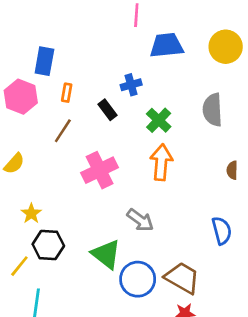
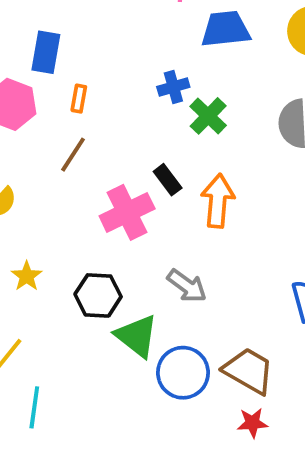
black rectangle: (107, 110) -> (168, 180), moved
green cross: (159, 120) -> (208, 116), moved
black hexagon: (48, 245) -> (98, 295), moved

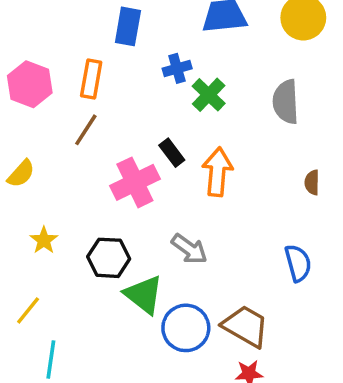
blue rectangle: (46, 52) -> (128, 26), moved
orange rectangle: (79, 99) -> (91, 79), size x1.5

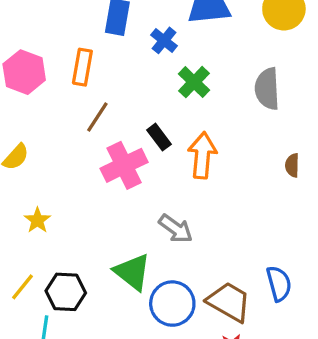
blue cross: (177, 68) -> (164, 40), moved, turned -35
brown line: (86, 130) -> (97, 117), moved
black hexagon: (109, 258) -> (66, 292), moved
blue semicircle: (298, 263) -> (279, 284), moved

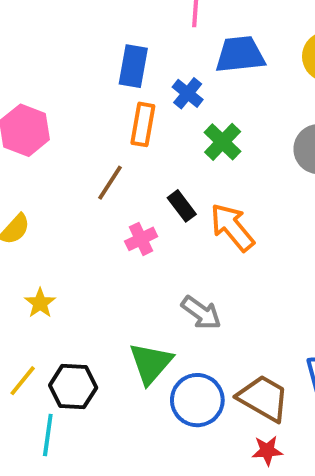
orange rectangle: (82, 67) -> (143, 124), moved
orange arrow: (202, 155) -> (232, 227), turned -45
pink cross: (124, 165) -> (141, 239), size x0.6
green triangle: (132, 272) -> (151, 363), turned 33

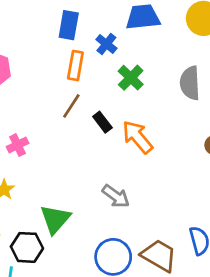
brown line: (110, 183) -> (71, 106), moved
pink cross: (141, 239) -> (18, 145), moved
green triangle: (151, 363) -> (55, 219), moved

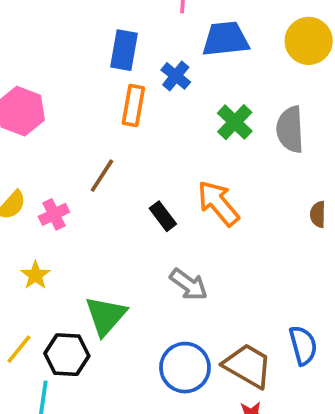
green cross: (131, 78) -> (235, 122), moved
brown line: (71, 106) -> (102, 176), moved
black rectangle: (102, 122) -> (163, 216), moved

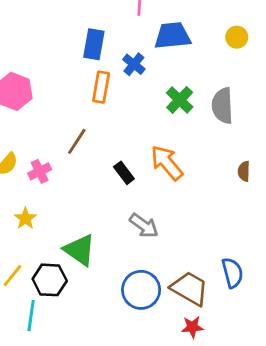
yellow circle: (309, 41) -> (237, 37), size x0.6
green triangle: (106, 316) -> (80, 250), turned -36

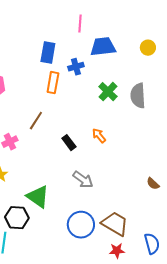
blue cross: (134, 64) -> (76, 67), turned 35
orange arrow: (167, 163) -> (99, 136), size x0.6
brown semicircle: (244, 171) -> (153, 184), moved, turned -48
blue semicircle: (232, 273) -> (152, 244), moved

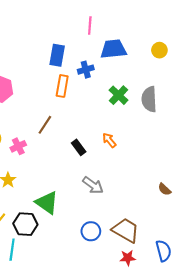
blue circle: (81, 225) -> (91, 231), size x0.7

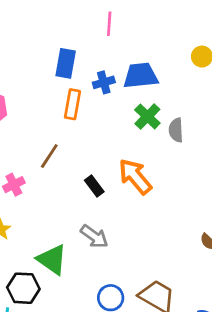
blue trapezoid: (113, 49) -> (141, 76), moved
gray semicircle: (149, 99) -> (176, 130), moved, size x0.7
orange arrow: (109, 140) -> (135, 176), size x1.8
gray arrow: (93, 185) -> (94, 236), moved

